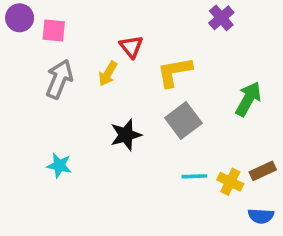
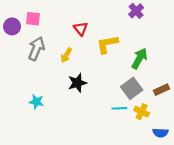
purple circle: (20, 18) -> (12, 26), moved
yellow arrow: (108, 74) -> (66, 55), moved
green arrow: (248, 99) -> (139, 59), moved
gray square: (183, 121) -> (132, 88), moved
brown rectangle: (263, 171) -> (162, 90), moved

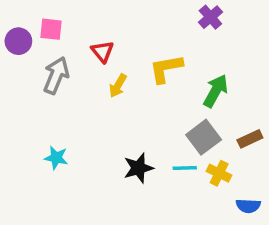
red triangle: (81, 29) -> (102, 51), moved
yellow arrow: (66, 55) -> (118, 86), moved
black star: (77, 83) -> (138, 168), moved

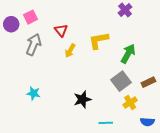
pink square: (51, 29) -> (30, 17), turned -32
cyan line: (185, 168) -> (106, 123), moved
yellow cross: (219, 173) -> (130, 102), turned 32

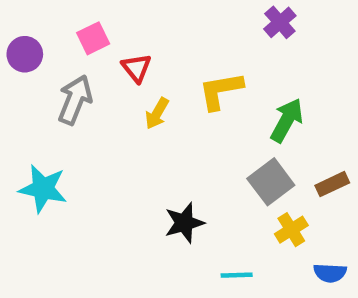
pink square: (30, 17) -> (93, 38), moved
cyan star: (34, 93) -> (43, 189), moved, size x1.5

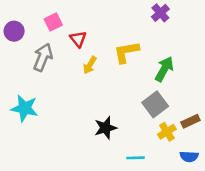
brown rectangle: (332, 184) -> (190, 121), moved

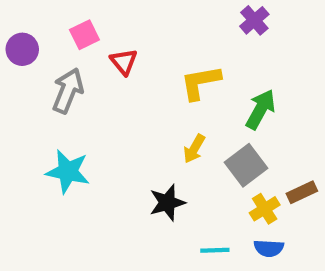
yellow arrow: (90, 65) -> (194, 149), moved
cyan star: (25, 108) -> (68, 172), moved
blue semicircle: (189, 157) -> (269, 248), moved

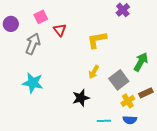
green arrow: (260, 109) -> (141, 62), moved

